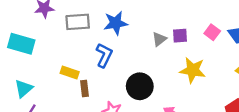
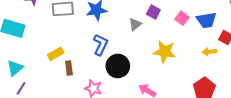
purple square: (180, 36) -> (153, 12), moved, turned 32
blue L-shape: (104, 55) -> (100, 45), moved
yellow rectangle: (70, 72) -> (56, 54), turned -49

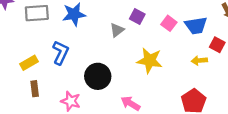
blue L-shape: (100, 45) -> (61, 53), moved
brown rectangle: (69, 68) -> (35, 89), moved

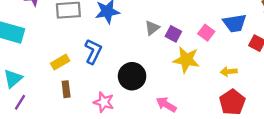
purple square: (137, 17) -> (173, 34), moved
pink square: (169, 23) -> (206, 33), moved
yellow arrow: (199, 61) -> (229, 72), moved

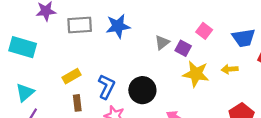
pink square: (206, 33) -> (204, 31), moved
blue L-shape: (93, 51) -> (106, 87), moved
yellow arrow: (229, 72) -> (230, 69), moved

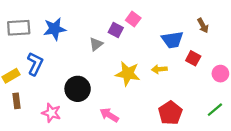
pink square: (204, 31) -> (133, 19), moved
purple square: (183, 48) -> (116, 30), moved
blue L-shape: (106, 87) -> (35, 64), moved

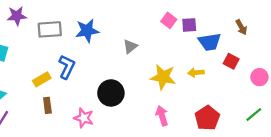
purple square: (116, 30) -> (189, 25), moved, turned -32
pink arrow: (109, 115) -> (162, 116), moved, turned 42

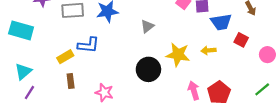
blue L-shape: (67, 67) -> (88, 45), turned 70
black circle: (111, 93) -> (148, 69), moved
pink arrow: (162, 116) -> (194, 90), moved

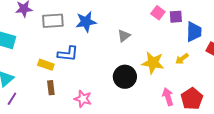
blue trapezoid: (221, 22) -> (194, 32), turned -80
yellow arrow: (208, 50) -> (182, 59), turned -32
yellow rectangle: (65, 57) -> (46, 65), turned 49

